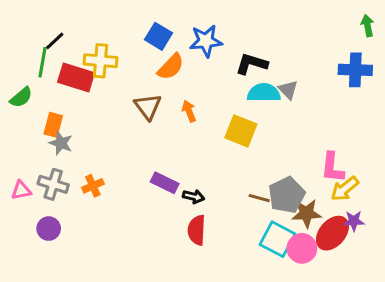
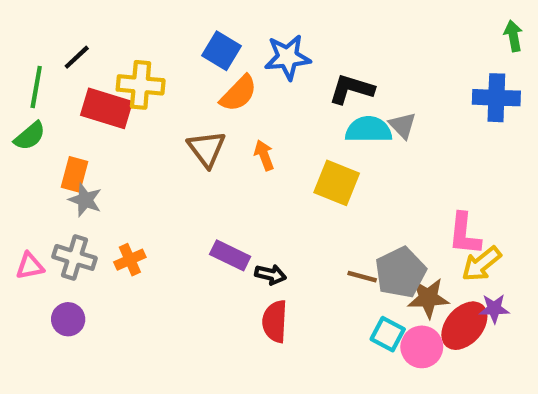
green line: (43, 62) -> (36, 87), moved
cyan square: (277, 239) -> (388, 334), size x0.7

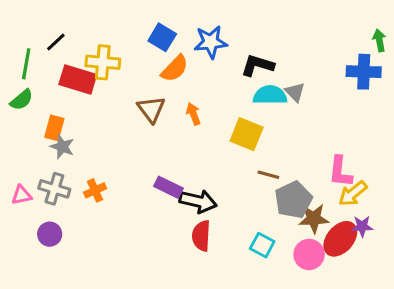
green arrow: (513, 36) -> (379, 40), moved
black arrow: (271, 275) -> (198, 201), size x1.6
brown line: (362, 277) -> (268, 175), moved
cyan square: (388, 334) -> (262, 245), moved

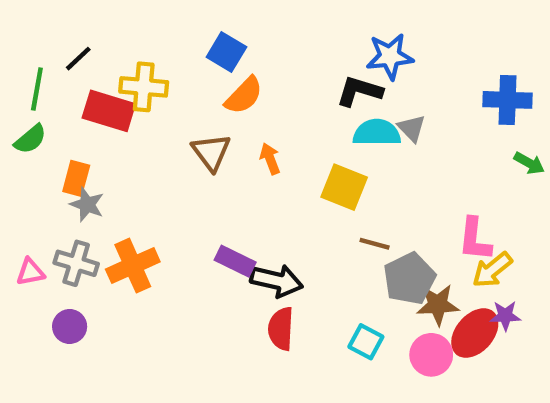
green arrow: (379, 40) -> (529, 163), moved, turned 130
blue star: (211, 42) -> (390, 56), moved
orange cross: (95, 190) -> (133, 266), size x1.6

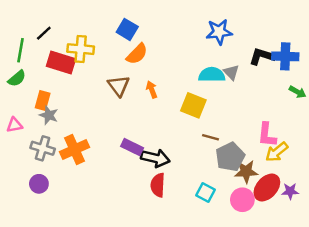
black L-shape: (359, 91) -> (262, 56), moved
pink triangle: (30, 272) -> (14, 125), moved
purple star: (505, 316) -> (290, 191), moved

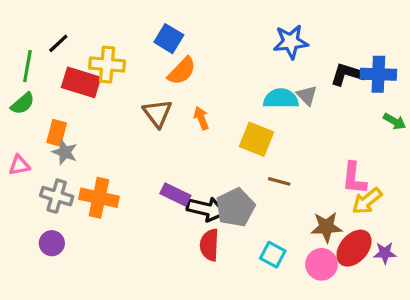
orange cross: (74, 150) -> (99, 198), turned 36
gray pentagon: (230, 157) -> (235, 207), moved

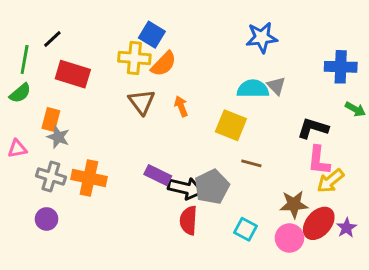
yellow cross: (107, 65) -> (134, 58), moved
black L-shape: (347, 74) -> (313, 128), moved
purple star: (385, 253) -> (347, 228), turned -30

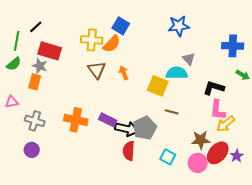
blue square: (152, 35) -> (121, 26), moved
cyan semicircle: (253, 89) -> (177, 73), moved
gray star: (58, 137) -> (40, 66), moved
orange cross: (89, 178) -> (76, 120), moved

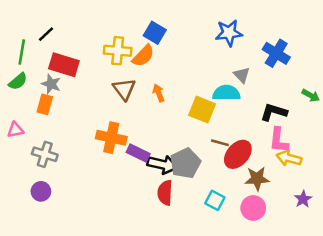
blue cross: (233, 46) -> (276, 53), moved, turned 30
orange cross: (76, 120) -> (111, 138), moved
yellow arrow: (226, 124) -> (289, 158), turned 54
red ellipse: (218, 153) -> (238, 154), moved

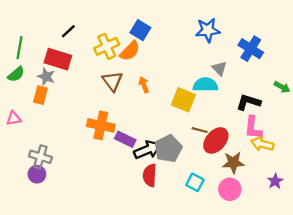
black line: (46, 34) -> (68, 31), moved
yellow cross: (118, 51) -> (107, 46), turned -30
gray cross: (45, 154) -> (40, 157), moved
black arrow: (162, 165) -> (147, 150), turned -36

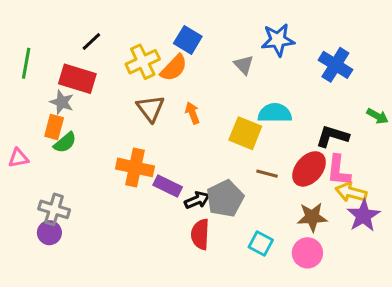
gray triangle: (219, 68) -> (244, 65), moved
green semicircle: (16, 74) -> (65, 143), moved
red ellipse: (216, 140) -> (309, 169), moved
black arrow: (147, 150) -> (197, 200), size x0.7
purple star: (275, 181) -> (363, 216), moved, size x1.5

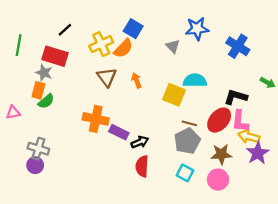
gray pentagon: (225, 198) -> (187, 141), moved

